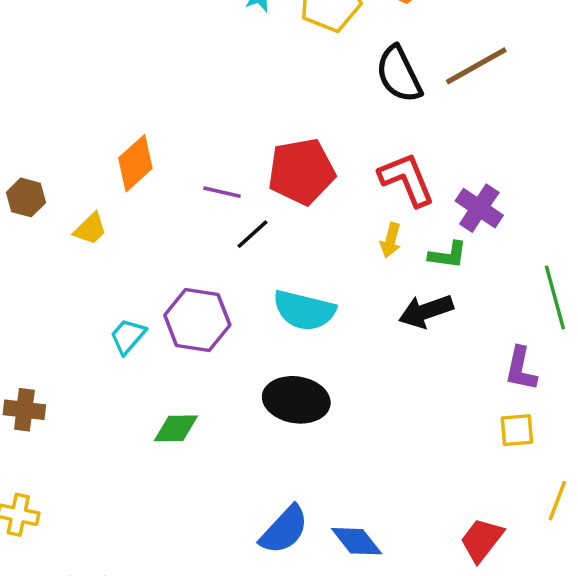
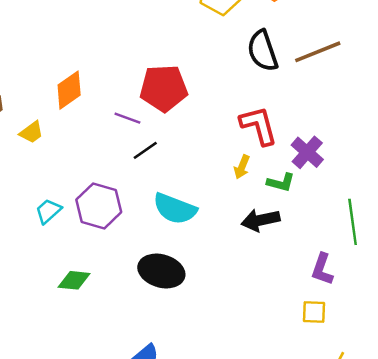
red pentagon: (301, 171) -> (164, 88), moved

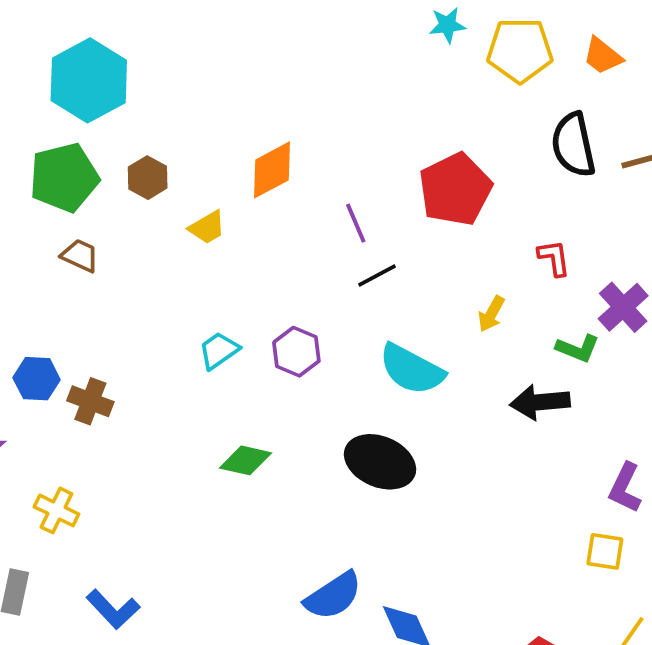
red pentagon: (164, 88) -> (455, 189), moved, turned -30
purple line: (127, 118) -> (356, 223), turned 40
red L-shape: (259, 126) -> (554, 258), size x0.6
yellow arrow: (242, 167) -> (491, 314), moved
purple hexagon: (99, 206) -> (296, 352), size x0.7

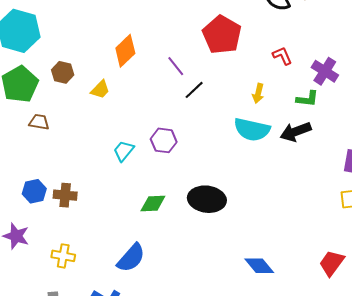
cyan semicircle: (412, 369) -> (252, 130), moved
black ellipse: (380, 462) -> (207, 199), moved
blue semicircle: (333, 596) -> (131, 258), moved

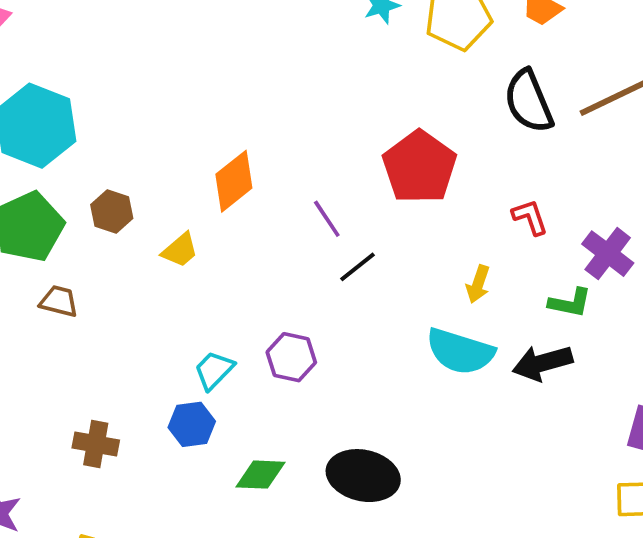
blue hexagon: (34, 191) -> (192, 424), moved

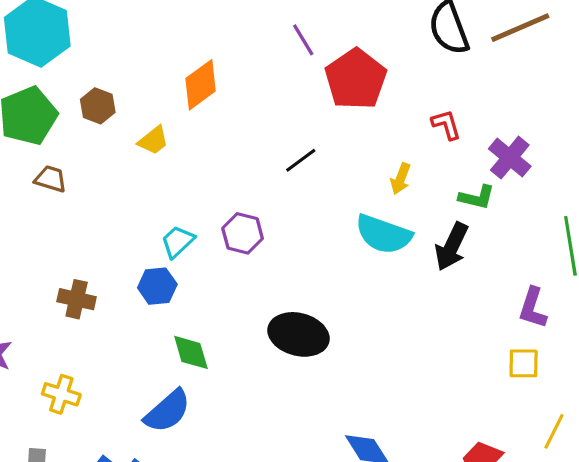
purple line: (327, 219) -> (303, 40), moved
black arrow: (542, 363) -> (452, 247), turned -51
green diamond: (261, 475) -> (191, 352), moved, turned 69

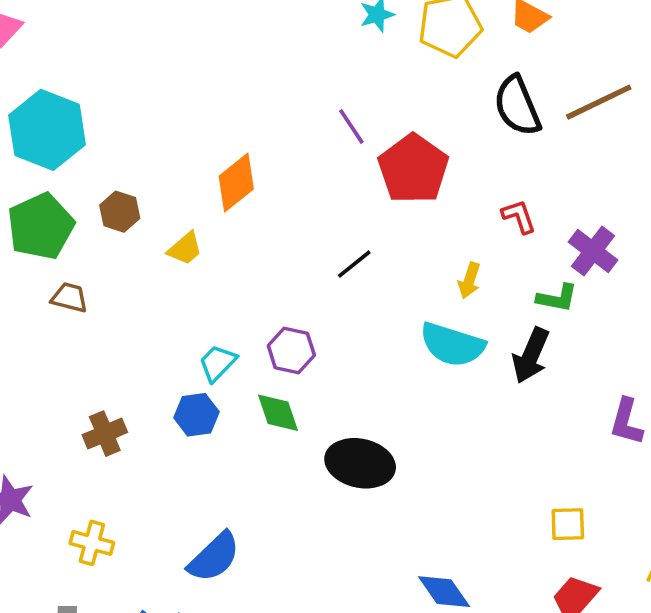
brown cross: (77, 299) -> (105, 434), turned -33
green diamond: (191, 352) -> (278, 413), moved
yellow square: (524, 363) -> (568, 524), moved

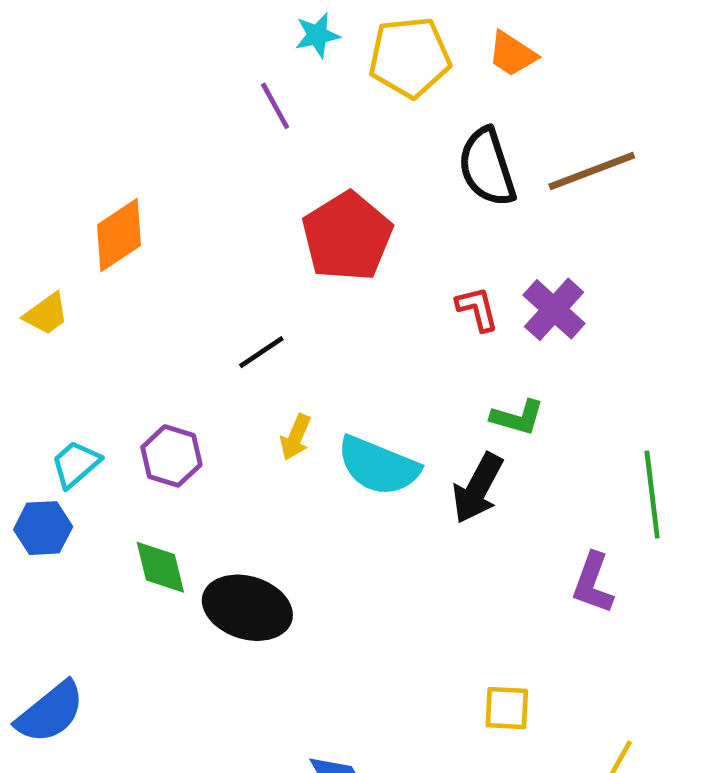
purple line: (351, 126) -> (275, 106), moved
purple cross: (593, 251) -> (554, 309), moved
yellow arrow: (469, 280) -> (296, 437), moved
green diamond: (278, 413) -> (160, 567), moved

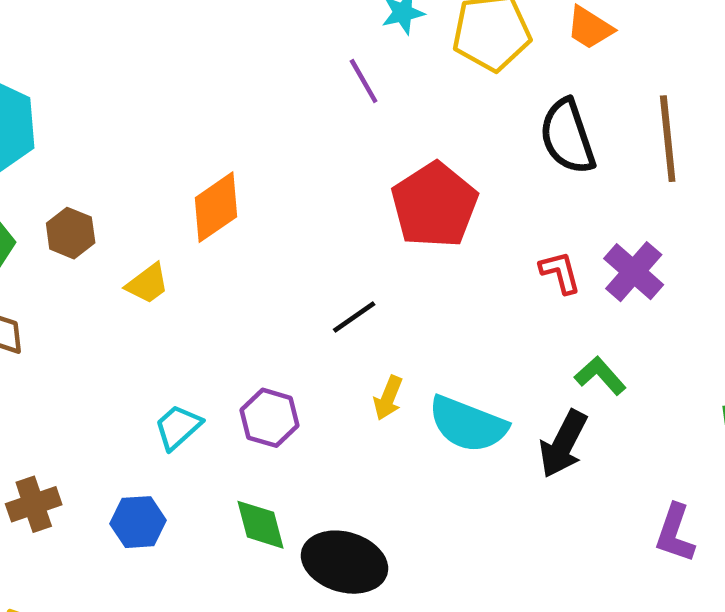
brown line: (592, 171) -> (668, 139), turned -74
green L-shape: (517, 417) -> (600, 376), turned -147
blue hexagon: (43, 528) -> (138, 522), moved

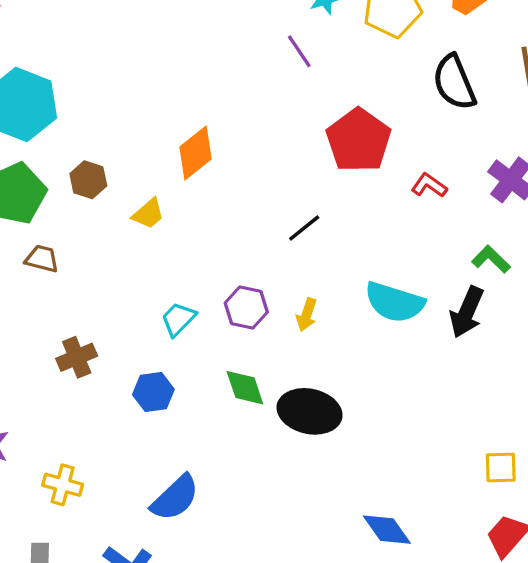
red L-shape: (560, 272) -> (429, 185), moved, turned -36
yellow arrow: (388, 398) -> (307, 315), moved
brown cross: (34, 504) -> (77, 357), moved

